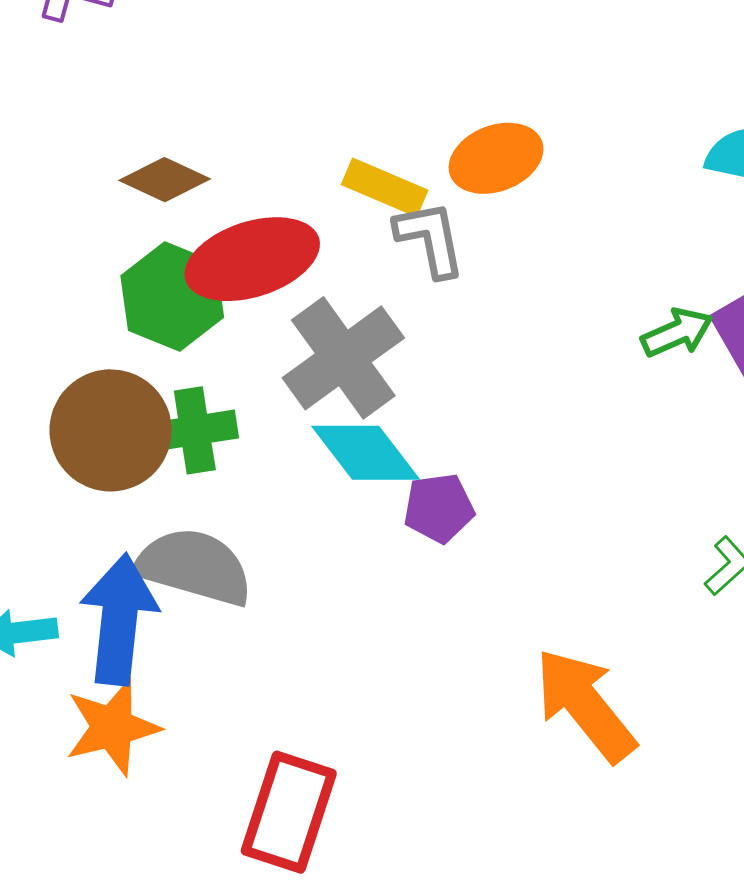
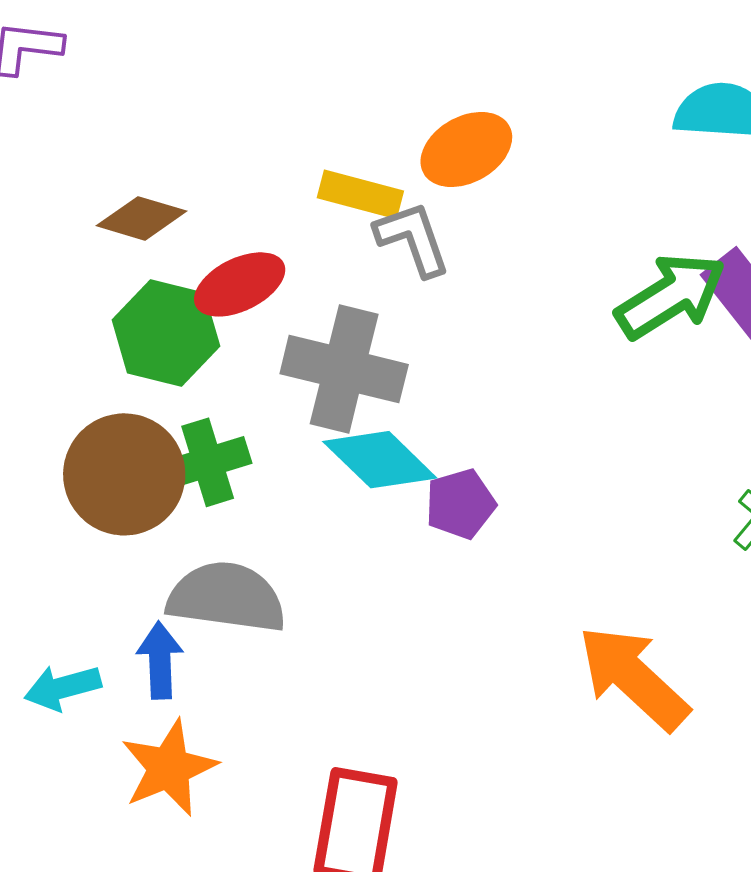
red ellipse: (252, 259) -> (240, 284), size x0.7
green arrow: (677, 333) -> (671, 296), size x1.6
gray cross: (343, 358) -> (344, 369), turned -32
blue arrow: (119, 620) -> (160, 660), size x0.6

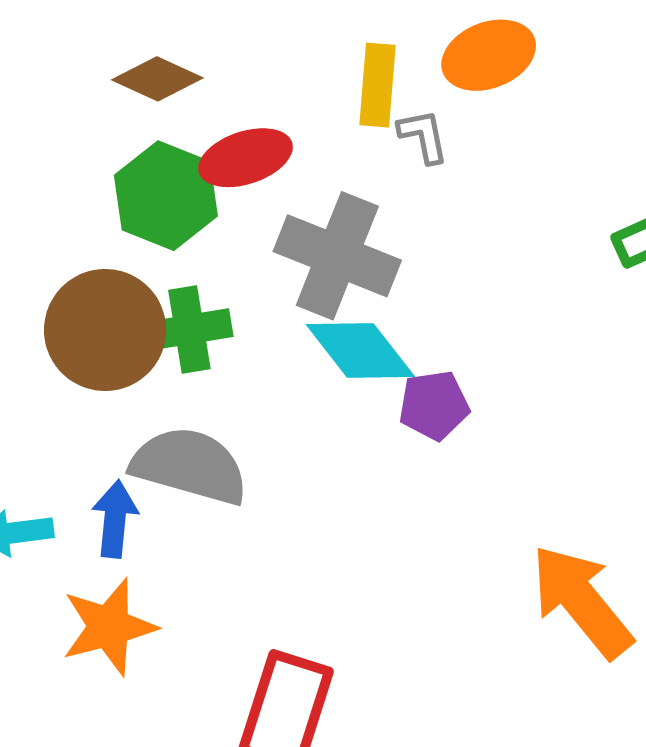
yellow rectangle: (360, 194) -> (377, 85), turned 72
gray L-shape: (413, 239) -> (423, 136), size x0.7

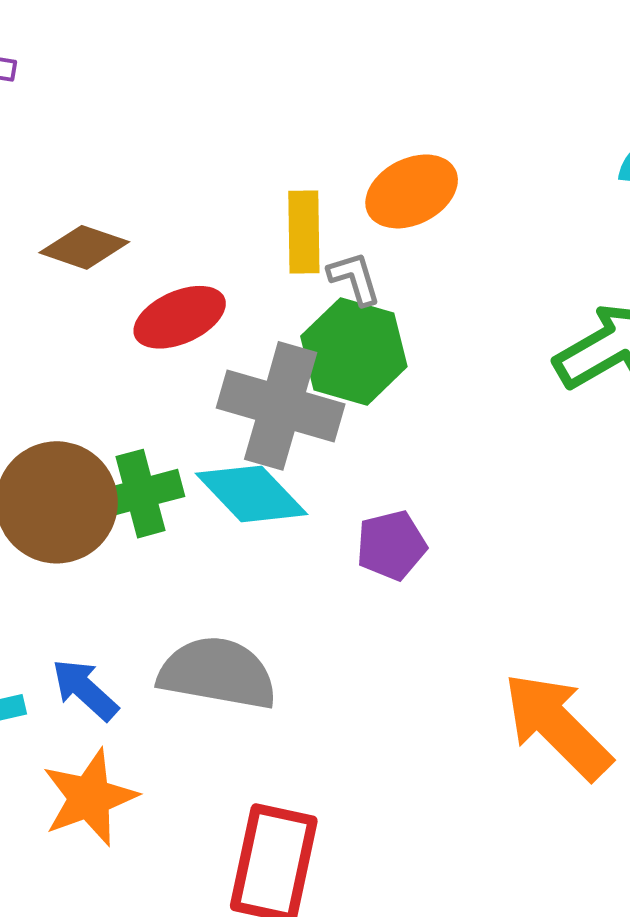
green hexagon: (166, 196) -> (354, 351), moved
cyan diamond: (360, 350) -> (252, 494), moved
gray semicircle: (190, 466) -> (217, 673), moved
blue arrow: (115, 519) -> (85, 690), turned -48

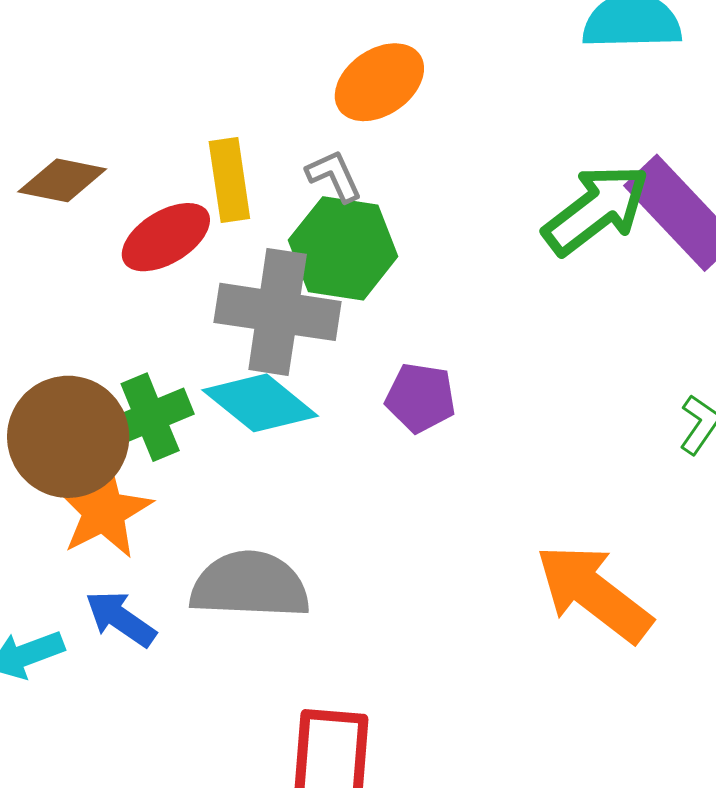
yellow rectangle: (304, 232) -> (229, 180), moved
purple pentagon: (391, 545) -> (421, 398), moved, turned 30
orange star: (90, 797) -> (104, 511), moved

